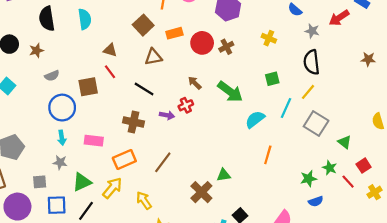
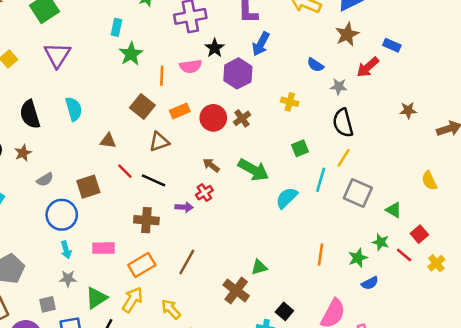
red line: (110, 72) -> (125, 171), moved
orange line: (268, 155) -> (320, 255), moved

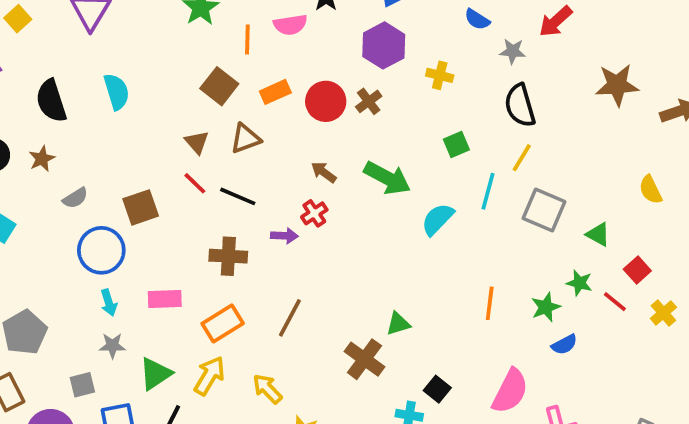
purple hexagon: (238, 73) -> (384, 45), moved
brown star: (408, 110) -> (617, 85), size x1.6
brown triangle: (108, 141) -> (197, 142), moved, turned 42

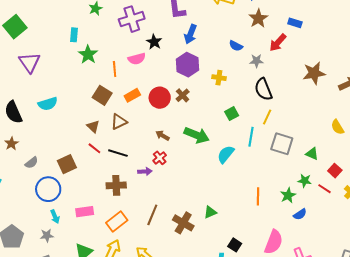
cyan semicircle: (117, 92) -> (48, 104), turned 96
gray star: (112, 346) -> (47, 236), moved
brown cross: (364, 359) -> (183, 223), moved

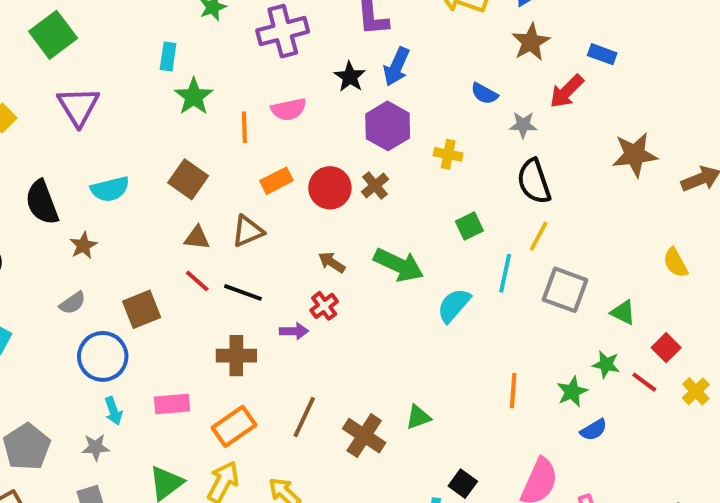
black star: (154, 42) -> (350, 77), moved
brown square: (102, 95) -> (188, 179), moved
brown triangle: (93, 126) -> (197, 238), turned -40
brown star: (11, 144) -> (83, 245), moved

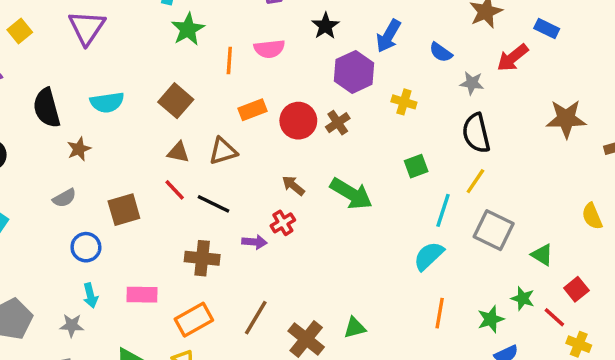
blue arrow: (396, 67) -> (388, 36), moved
cyan semicircle: (454, 305) -> (429, 256), moved
blue circle: (103, 356) -> (86, 247), size x0.7
yellow cross: (696, 391) -> (579, 344), moved, turned -30

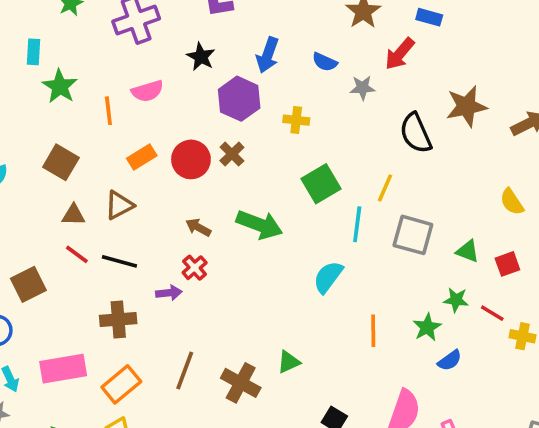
black semicircle: (476, 133) -> (416, 133), moved
green square: (416, 166) -> (321, 184), size x1.5
cyan semicircle: (429, 256) -> (328, 277), moved
red square: (576, 289) -> (507, 264), moved, turned 30
pink rectangle: (142, 295) -> (63, 369), size x1.4

